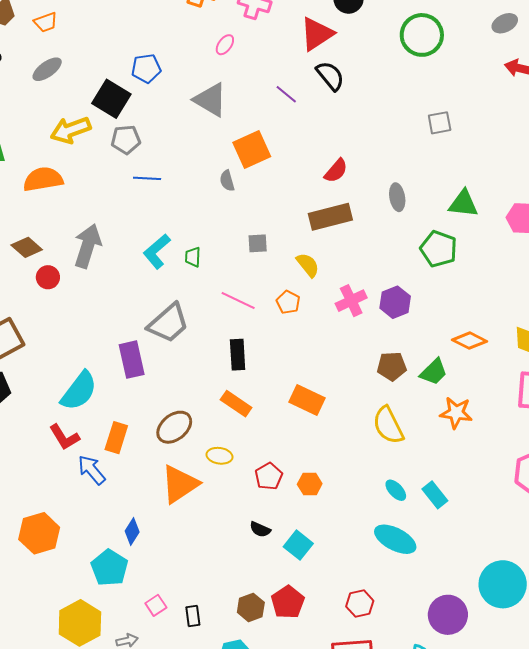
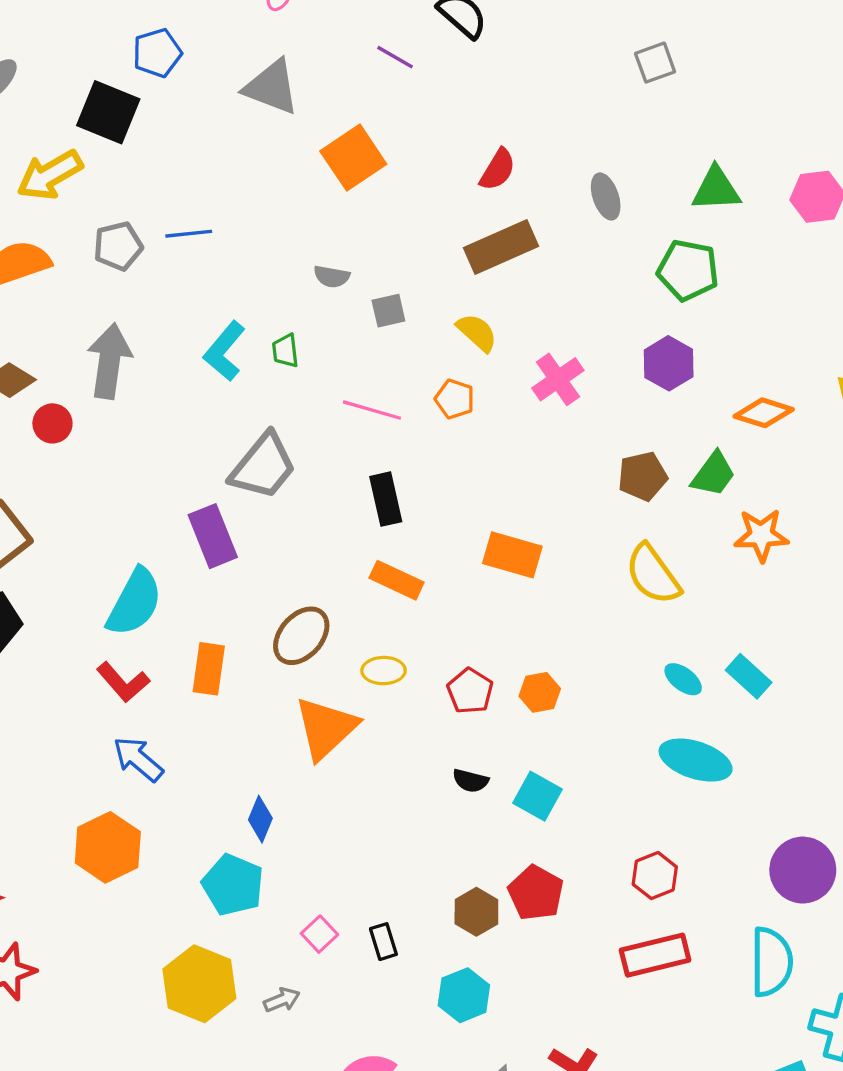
gray pentagon: (126, 140) -> (118, 246), moved
gray semicircle: (227, 181) -> (332, 277), moved, turned -55
purple hexagon: (395, 302) -> (669, 363), moved
blue arrow: (92, 470) -> (138, 759), moved

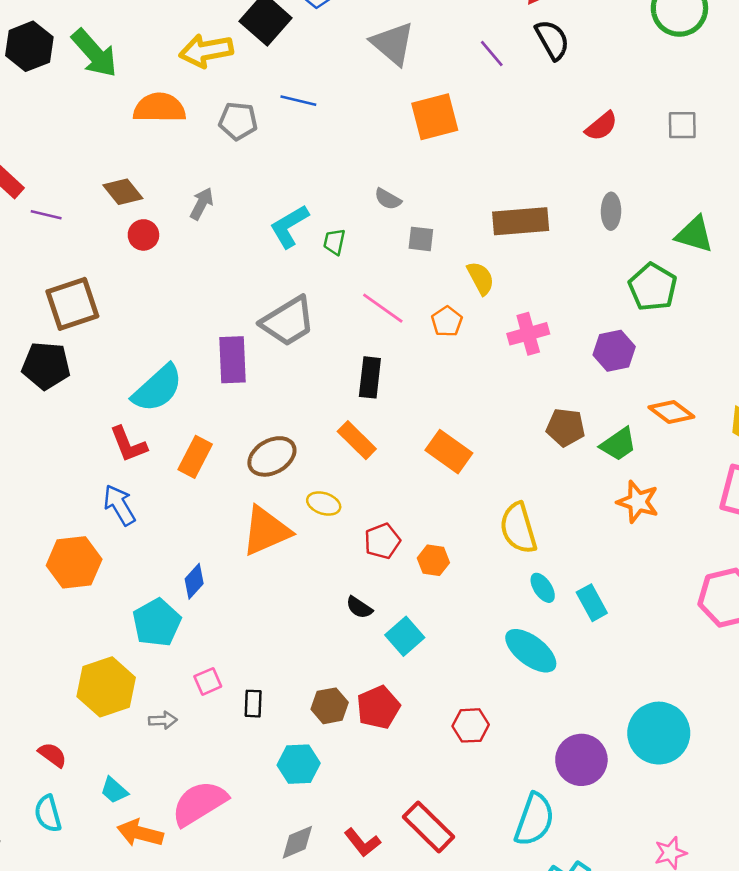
red semicircle: (498, 170) -> (601, 126), moved
blue line: (189, 234) -> (298, 101), moved
gray arrow: (109, 361) -> (202, 204), size x0.6
yellow semicircle: (653, 574) -> (518, 528), moved
red rectangle: (655, 955) -> (428, 827), moved, turned 39

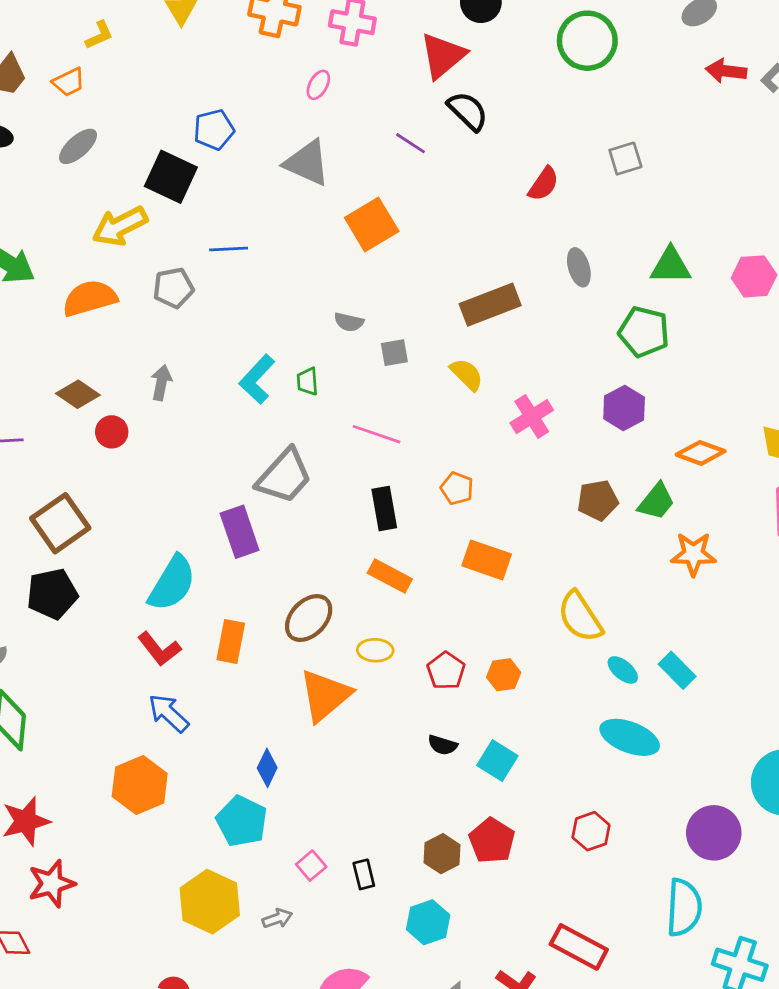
orange pentagon: (447, 321) -> (457, 488), moved

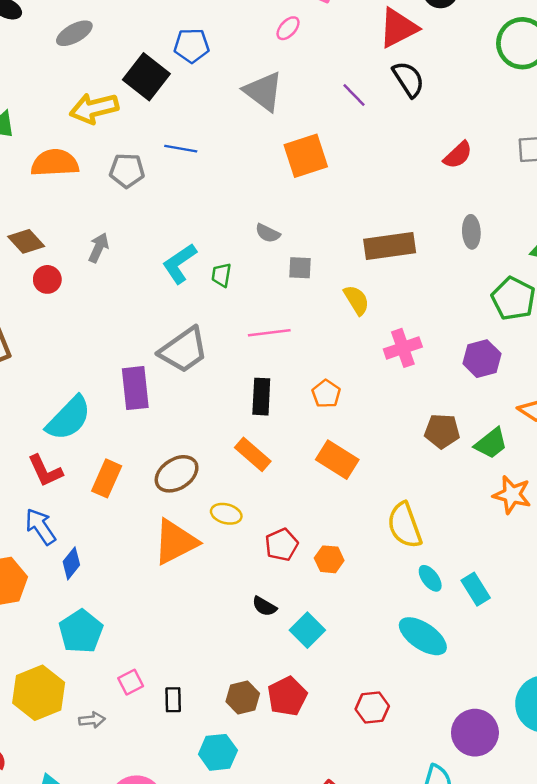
pink line: (377, 434) -> (269, 333), turned -39
blue diamond: (267, 768) -> (71, 563), moved

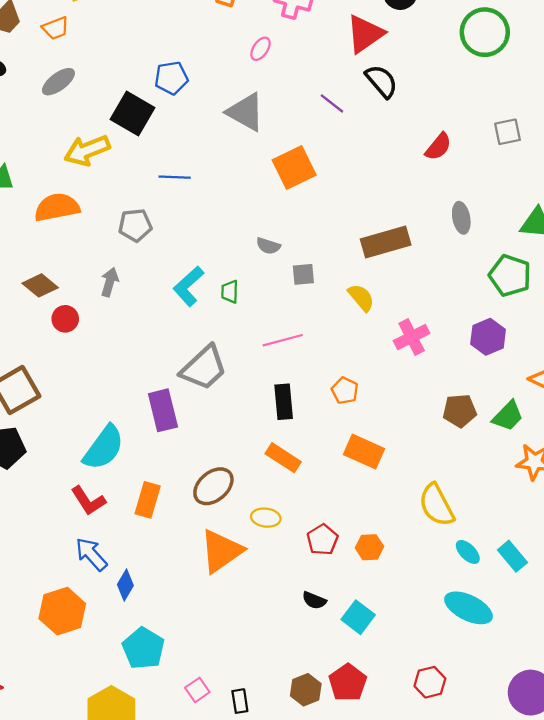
gray pentagon: (127, 171) -> (135, 225), moved

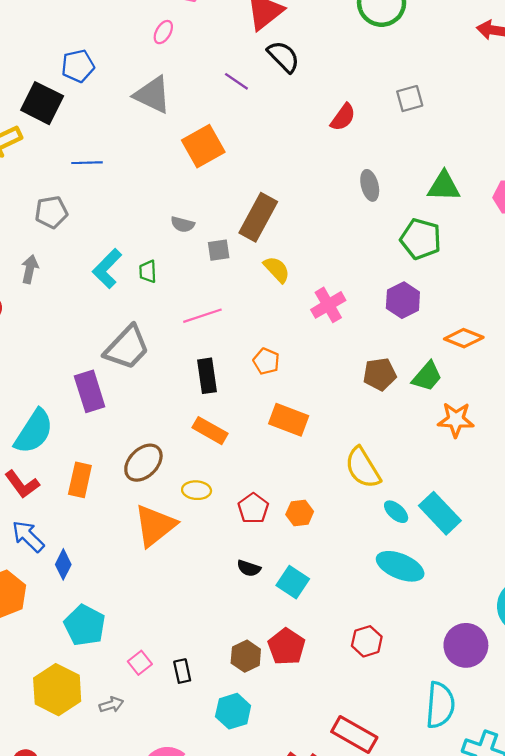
brown rectangle: (386, 242) -> (258, 217), moved, turned -42
cyan rectangle: (512, 556) -> (440, 513), size x1.4

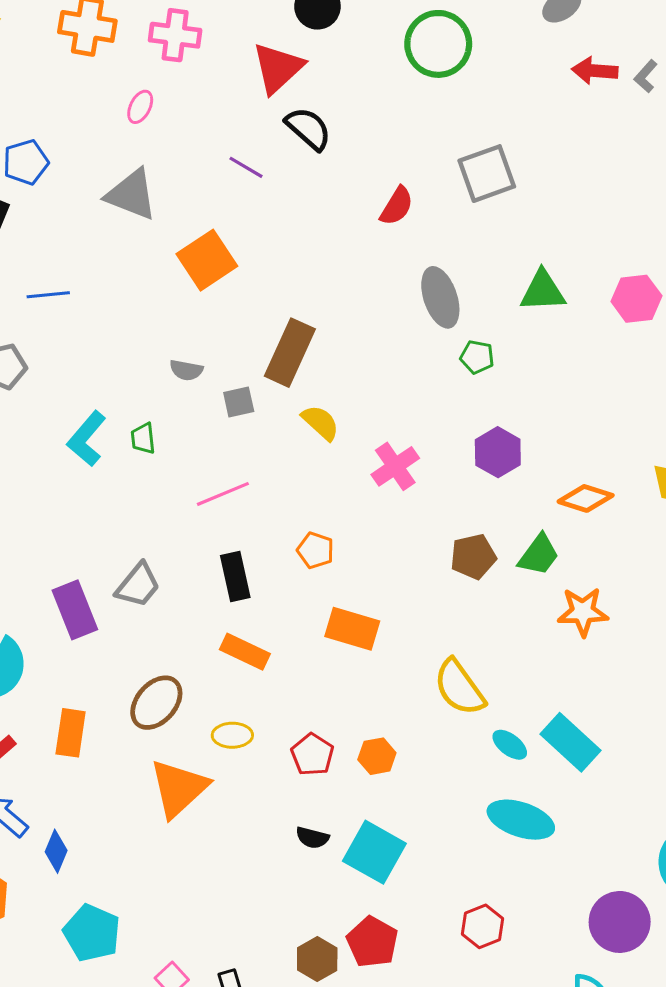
gray square: (410, 99) -> (487, 174), size x1.5
gray ellipse: (370, 185) -> (440, 297), size x1.4
green pentagon: (421, 239) -> (477, 357), moved, size x0.6
gray trapezoid: (127, 347) -> (138, 585), moved, size x0.7
cyan square: (293, 582) -> (374, 852), size x1.4

